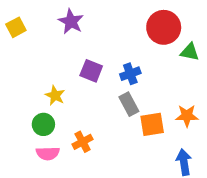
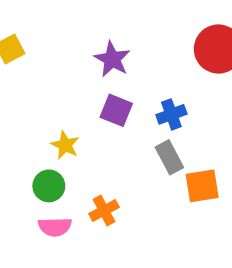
purple star: (71, 22) -> (112, 59), moved

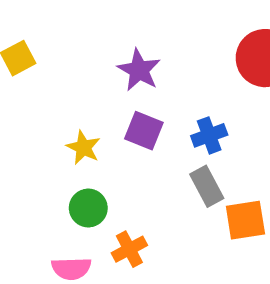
yellow star: (65, 145) -> (83, 148), moved
green circle: (49, 186) -> (88, 208), moved

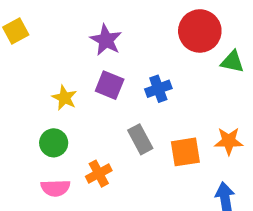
gray rectangle: (207, 186) -> (140, 139), moved
green circle: (88, 208) -> (54, 143), moved

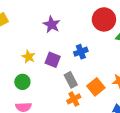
purple square: (110, 85) -> (53, 60), moved
orange square: (185, 152) -> (96, 87), turned -30
orange cross: (99, 174) -> (74, 99), moved

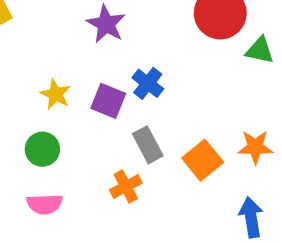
blue cross: (81, 52) -> (148, 83), moved, turned -32
orange cross: (74, 99) -> (126, 187), moved

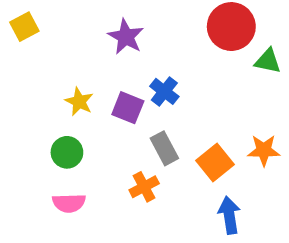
blue arrow: (251, 217) -> (229, 215), moved

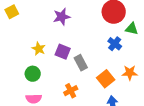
purple star: (126, 37) -> (62, 17), turned 30
blue cross: (164, 91) -> (115, 44), moved
gray rectangle: (164, 148) -> (81, 63), moved

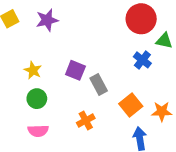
purple star: (62, 17) -> (47, 20), moved
yellow star: (39, 49) -> (33, 70), moved
orange star: (130, 73) -> (162, 111), moved

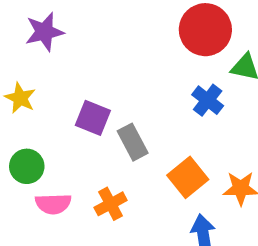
yellow star: (33, 70) -> (20, 98), moved
pink semicircle: (38, 131) -> (53, 204), moved

